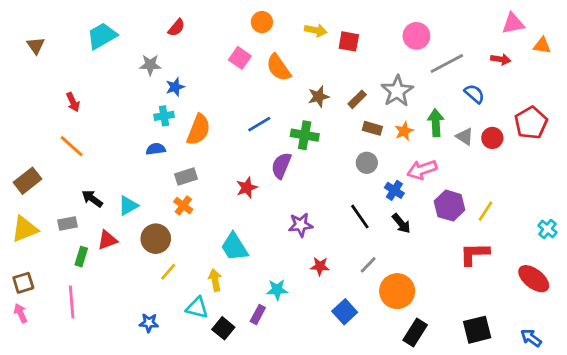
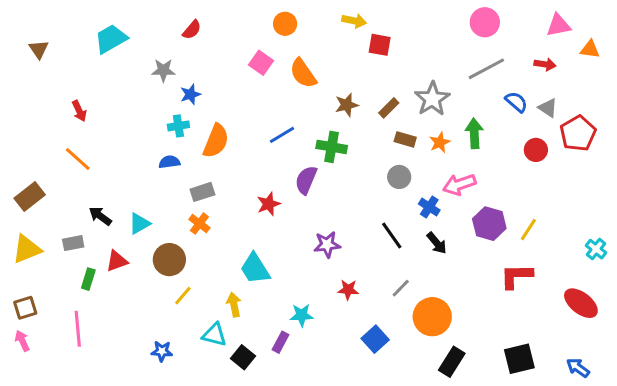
yellow arrow: (316, 30) -> (354, 21), moved
pink circle: (416, 36) -> (485, 22), moved
gray triangle: (465, 137) -> (548, 108), moved

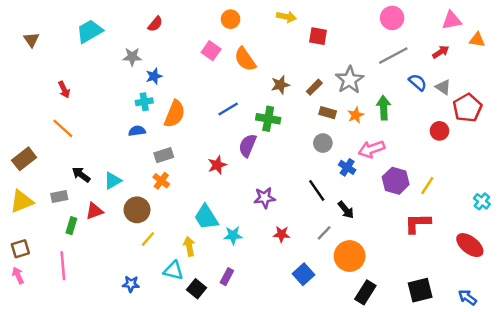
red square: (380, 45) -> (318, 36), moved
red arrow: (545, 64) -> (441, 52), turned -42
red circle: (536, 150) -> (439, 131), moved
black arrow: (437, 243) -> (346, 210), moved
cyan star: (302, 315) -> (233, 235), moved

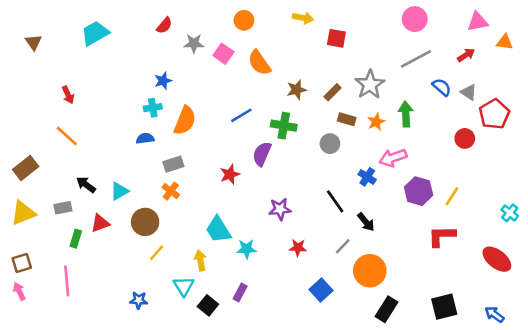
gray star: (132, 57) -> (194, 43), moved
gray circle: (323, 143) -> (330, 144), moved
cyan triangle: (173, 271) -> (184, 286), turned 45

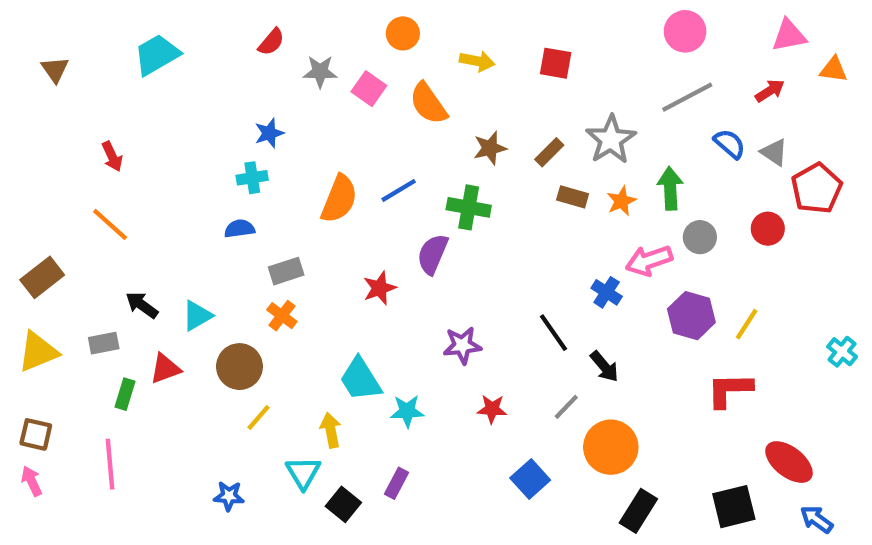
yellow arrow: (303, 18) -> (477, 61), moved
orange semicircle: (185, 120) -> (339, 199), moved
gray circle: (330, 144) -> (700, 237), moved
red ellipse: (497, 259) -> (789, 462), moved
brown square: (22, 263) -> (36, 434), turned 30

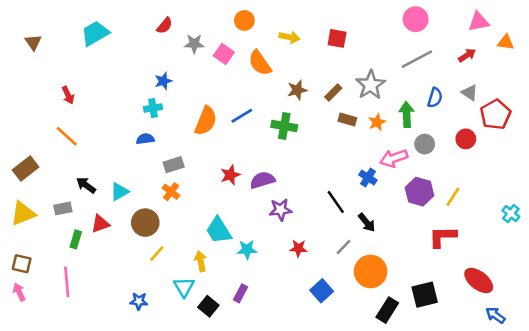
blue semicircle: (730, 144) -> (435, 98), moved, turned 66
purple semicircle: (433, 254) -> (262, 180), moved, turned 50
black square: (734, 507) -> (425, 295), moved

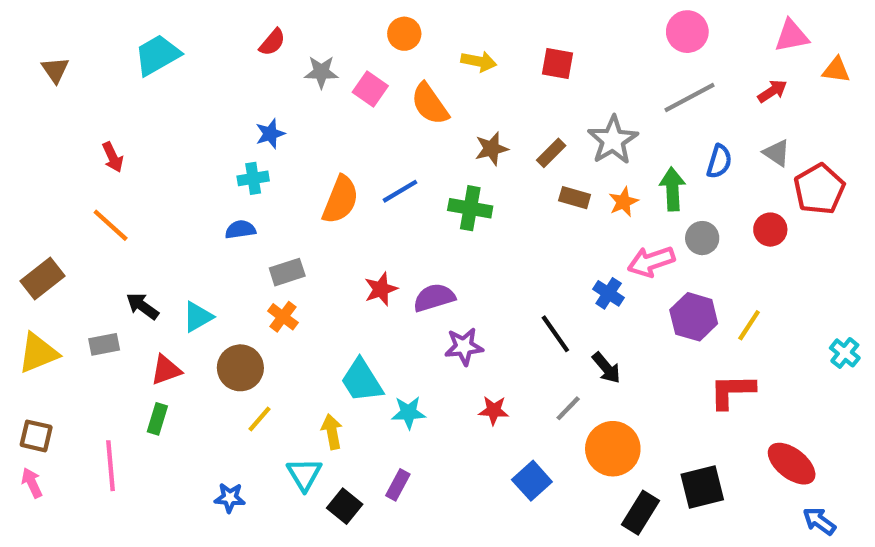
green rectangle: (76, 239) -> (157, 419), moved

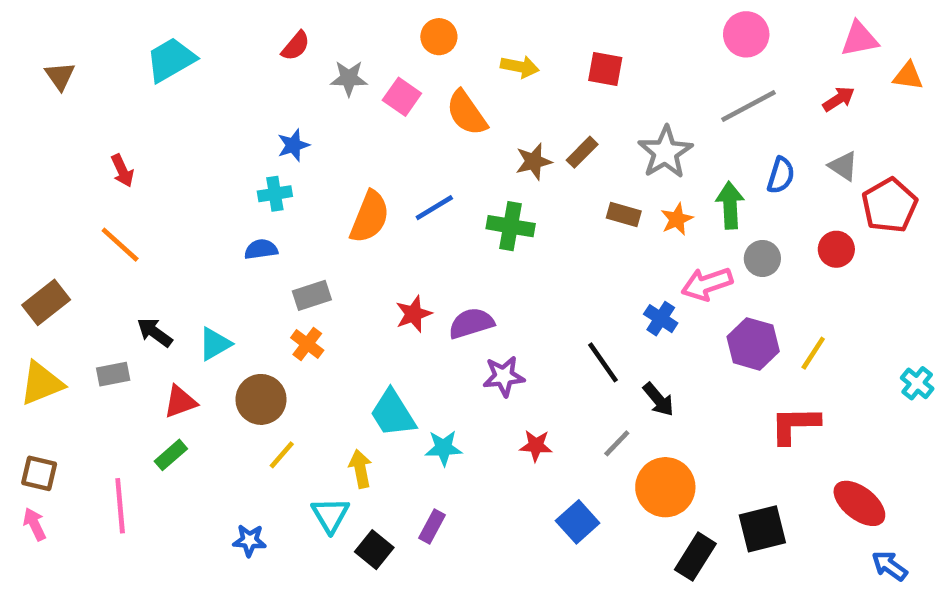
brown rectangle: (551, 153) -> (582, 152), moved
green rectangle: (157, 419) -> (171, 455), turned 32

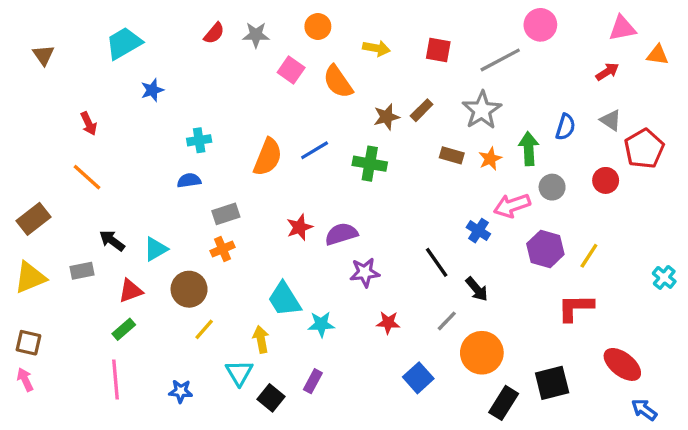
gray star: (349, 78) -> (256, 35), moved
gray line: (749, 106) -> (500, 60), moved
blue star: (293, 145) -> (152, 90), moved
orange cross: (307, 344) -> (223, 249), turned 30
pink line: (120, 506) -> (115, 380), moved

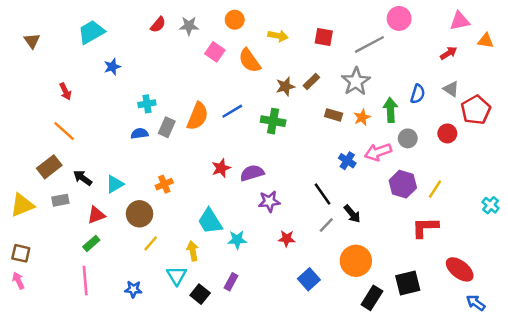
gray rectangle: (226, 214) -> (167, 127), moved, turned -48
brown rectangle: (33, 219) -> (49, 167), moved
blue cross: (478, 231) -> (347, 161), moved
gray line: (447, 321) -> (326, 225), moved

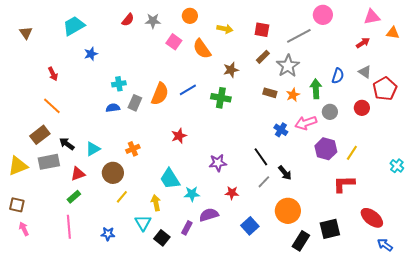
brown rectangle: (311, 82) -> (263, 57), moved
purple semicircle: (252, 173) -> (209, 215), moved
gray rectangle: (60, 200) -> (49, 162), size x1.5
pink arrow: (18, 281) -> (24, 229), moved

